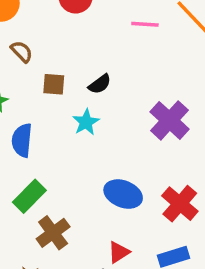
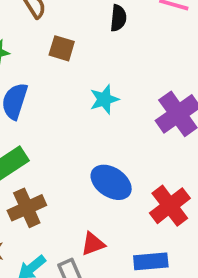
black semicircle: (100, 84) -> (118, 18), moved, turned -60
cyan star: (86, 122) -> (104, 99), moved

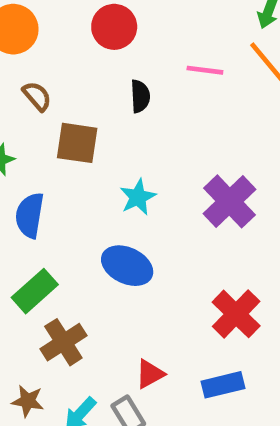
brown square: (62, 48) -> (77, 143), size x1.4
blue ellipse: (111, 182) -> (127, 266), moved

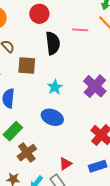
black semicircle: (140, 96) -> (53, 43), size x1.6

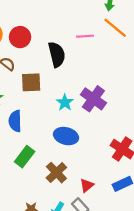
red circle: (39, 14) -> (20, 37), moved
purple cross: (95, 86) -> (93, 99), moved
brown cross: (27, 153) -> (56, 173), moved

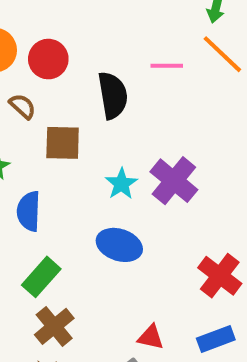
brown cross: (56, 173) -> (54, 326), moved
red triangle: (87, 185) -> (151, 337), turned 48

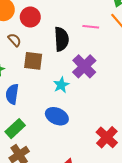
purple cross: (174, 181) -> (84, 66), moved

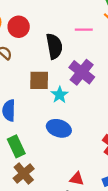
brown square: (33, 61) -> (39, 80), moved
green rectangle: (15, 129) -> (16, 146), turned -66

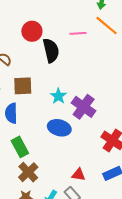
red circle: (19, 27) -> (32, 31), moved
purple cross: (82, 72) -> (84, 107), moved
brown square: (39, 80) -> (23, 86), moved

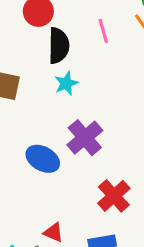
pink line: (78, 33) -> (103, 31), turned 63
cyan star: (58, 96) -> (66, 83), moved

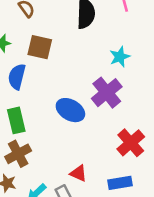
cyan star: (66, 83) -> (120, 57), moved

